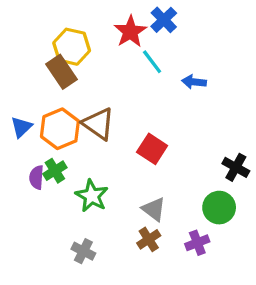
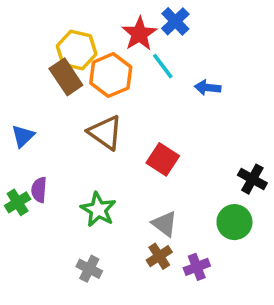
orange hexagon: (60, 129) -> (111, 75), moved
green cross: (55, 171) -> (18, 202), moved
purple cross: (197, 243) -> (197, 267), moved

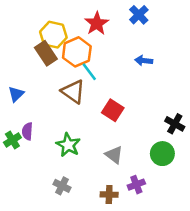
blue cross: (175, 21) -> (139, 15), moved
cyan line: (163, 66) -> (89, 72), moved
brown cross: (159, 256) -> (109, 195), moved, turned 35

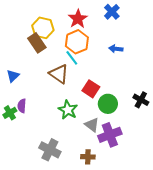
orange hexagon: (77, 52) -> (77, 42), moved
green star: (68, 145) -> (68, 110), moved
green circle: (162, 154) -> (108, 104), moved
purple cross: (136, 185) -> (110, 135), moved, size x1.6
gray cross: (62, 186) -> (50, 150), size x1.5

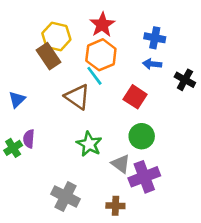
blue cross: (112, 12) -> (155, 38), moved, turned -35
red square: (91, 89) -> (135, 97), moved
black cross: (141, 100) -> (185, 80), moved

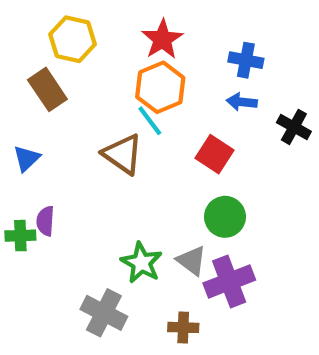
yellow hexagon: (56, 36) -> (73, 39), moved
brown rectangle: (48, 56) -> (47, 89), moved
green star: (89, 144) -> (141, 263), moved
green cross: (13, 148) -> (20, 236), turned 30

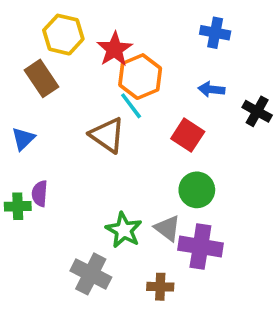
red star: (162, 39) -> (115, 49), moved
blue cross: (246, 60) -> (215, 33), moved
purple cross: (229, 282) -> (200, 247), turned 30

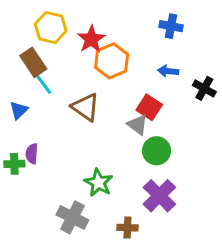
cyan line: (131, 106) -> (43, 84), moved
gray triangle: (168, 228) -> (138, 125), moved
purple cross: (200, 247) -> (159, 196), turned 36

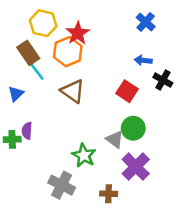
blue cross: (171, 26) -> (146, 22), turned 30
orange hexagon: (112, 61) -> (68, 52), moved
black cross: (204, 88) -> (163, 80), moved
gray triangle: (138, 125) -> (115, 139), moved

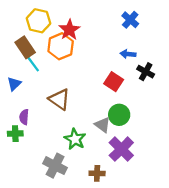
brown triangle: (73, 91) -> (59, 99), moved
green cross: (12, 139) -> (15, 134), moved

